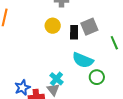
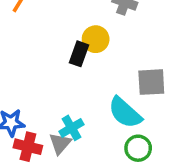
gray square: (89, 27) -> (151, 82), moved
black rectangle: (74, 32) -> (79, 54), moved

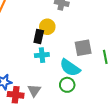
cyan cross: (71, 128) -> (42, 55), moved, turned 32
green circle: (138, 148) -> (67, 85), moved

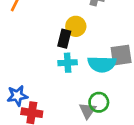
cyan semicircle: (70, 68) -> (102, 64), moved, turned -35
gray triangle: (34, 91) -> (88, 111), moved

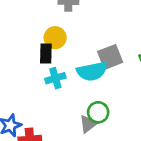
gray triangle: (88, 111) -> (88, 124), turned 30

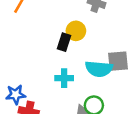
cyan cross: (55, 78) -> (64, 78), moved

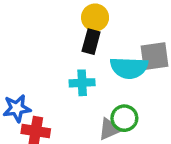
black rectangle: (64, 42) -> (91, 42), moved

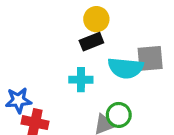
black rectangle: (91, 42) -> (91, 42), turned 50

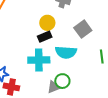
gray square: (150, 58) -> (83, 29), moved, turned -30
cyan cross: (81, 80) -> (39, 60), size x1.5

